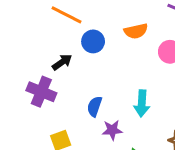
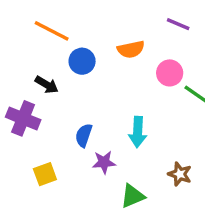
black arrow: (62, 62) -> (47, 85), turned 66

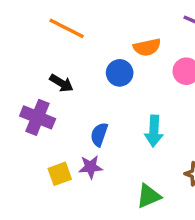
blue circle: (82, 61) -> (120, 73), moved
purple star: (104, 162) -> (91, 167), moved

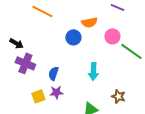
black arrow: (61, 83) -> (16, 43), moved
blue semicircle: (99, 134) -> (53, 73), moved

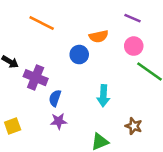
pink circle: (112, 36) -> (134, 46), moved
purple cross: (25, 63) -> (36, 78), moved
yellow square: (38, 96) -> (13, 126), moved

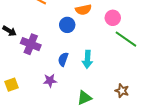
blue semicircle: (55, 98) -> (63, 59), moved
brown star: (134, 126) -> (122, 91), moved

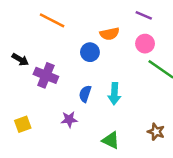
green triangle: (84, 98) -> (111, 140), turned 49

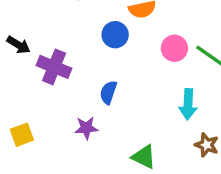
pink circle: (145, 44) -> (174, 48), moved
cyan arrow: (114, 94) -> (188, 104), moved

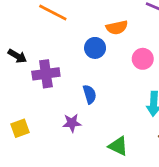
purple cross: (54, 67) -> (46, 74), turned -30
blue semicircle: (108, 92) -> (90, 94), turned 144

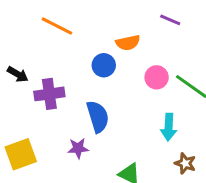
blue semicircle: (90, 94) -> (98, 117), size x1.5
yellow square: (20, 128) -> (21, 154), size x1.5

